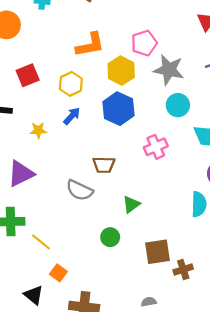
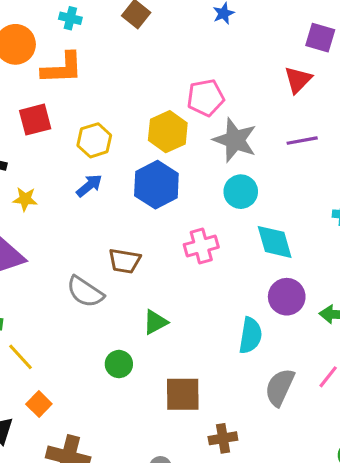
orange L-shape: (90, 45) -> (62, 68), moved
yellow star: (38, 130) -> (25, 199), moved
brown cross: (183, 269) -> (223, 438), moved

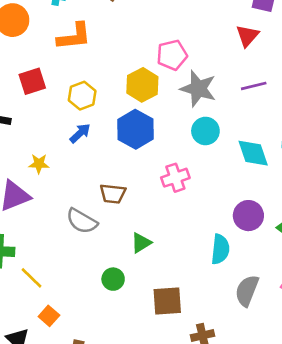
orange L-shape: (62, 68) -> (74, 36), moved
yellow star: (25, 199) -> (39, 164), moved
cyan diamond: (275, 242) -> (253, 153), moved

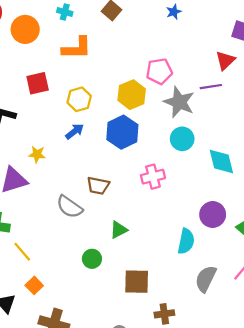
purple line: (254, 86) -> (211, 87), moved

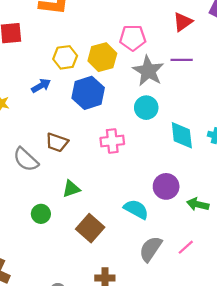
red triangle: (225, 60) -> (183, 22), moved
yellow hexagon: (79, 99) -> (65, 57), moved
cyan semicircle: (186, 241) -> (136, 209), turned -80
brown square: (137, 282) -> (90, 228), moved, turned 32

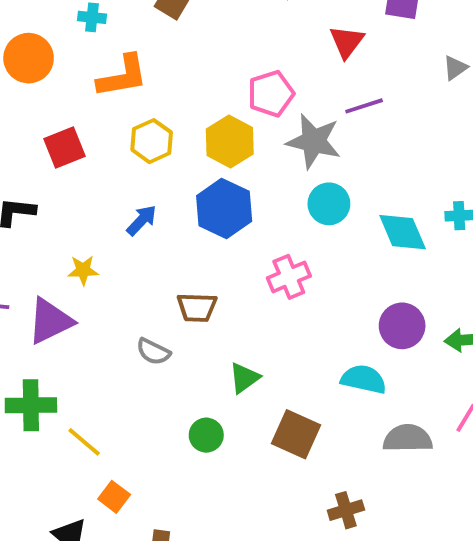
yellow hexagon: (65, 57) -> (152, 141), moved
gray semicircle: (26, 159) -> (153, 352), size x0.7
gray semicircle: (151, 249) -> (408, 438), turned 72

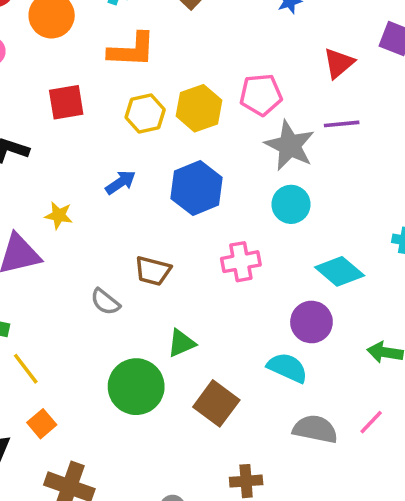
yellow hexagon: (230, 141) -> (199, 108), moved
cyan diamond: (403, 232) -> (340, 271), moved, turned -39
purple circle: (402, 326) -> (311, 322), moved
green circle: (206, 435) -> (136, 387), size x1.8

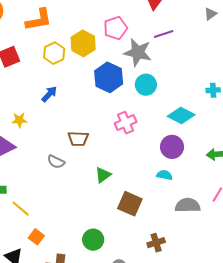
blue hexagon: (197, 188) -> (109, 77), moved
cyan semicircle: (287, 368) -> (165, 175), size x0.7
green circle: (136, 387) -> (93, 240), moved, size x0.7

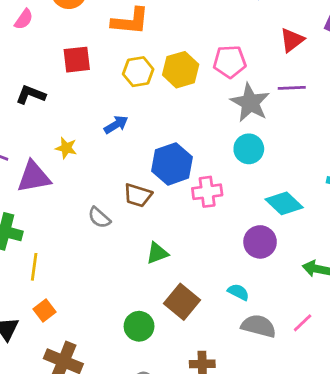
blue hexagon: (109, 77) -> (172, 164), moved
cyan semicircle: (165, 175) -> (238, 292), moved
yellow line: (21, 209) -> (34, 267), turned 42
green circle: (93, 240) -> (139, 326), moved

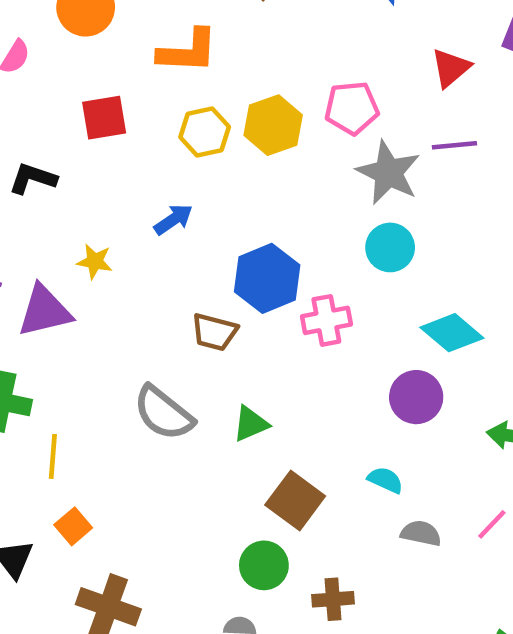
gray semicircle: (99, 218) -> (163, 413), moved, size x1.6
green circle: (139, 326) -> (264, 565), moved
gray semicircle: (259, 326) -> (421, 533), size x0.7

